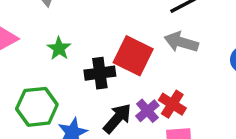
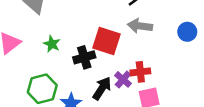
red cross: (172, 104) -> (140, 72), turned -30

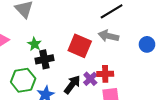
black cross: (84, 57) -> (44, 59), moved

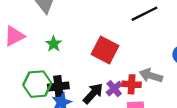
gray arrow: (108, 36) -> (151, 76), moved
black cross: (44, 59) -> (58, 86), moved

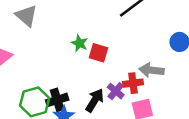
green star: (54, 44) -> (80, 43), moved
red square: (105, 50) -> (98, 53), size x0.7

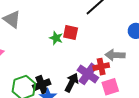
red square: (98, 53) -> (71, 32), moved
purple cross: (116, 91) -> (88, 74), size x1.5

